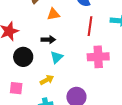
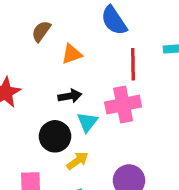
black circle: (23, 57) -> (55, 136), moved
pink cross: (98, 57) -> (123, 105), moved

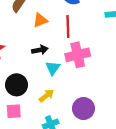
red line: (133, 64) -> (68, 26), moved
black circle: (55, 136) -> (17, 85), moved

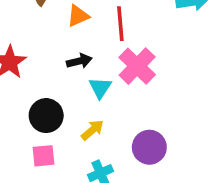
pink cross: (78, 55) -> (137, 66), turned -30

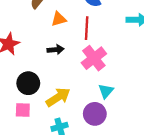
cyan triangle: (100, 88) -> (106, 91), moved
yellow arrow: (92, 130) -> (58, 97), size x1.5

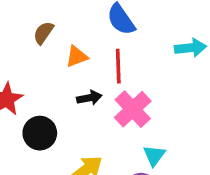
black arrow: (55, 50) -> (89, 98), moved
black circle: (28, 83) -> (40, 133), moved

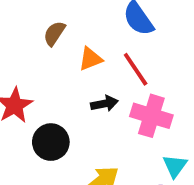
red line: (118, 66) -> (136, 69), turned -32
pink cross: (133, 109) -> (151, 116), turned -30

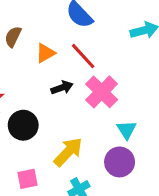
pink cross: (151, 116) -> (102, 92), turned 36

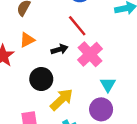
orange triangle: (45, 53) -> (27, 40), moved
black circle: (23, 125) -> (41, 79), moved

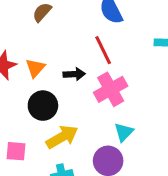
orange triangle: (27, 40) -> (35, 68), moved, turned -35

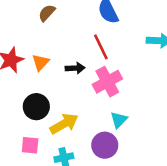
black circle: (43, 106) -> (36, 107), moved
pink square: (16, 151) -> (30, 145), moved

